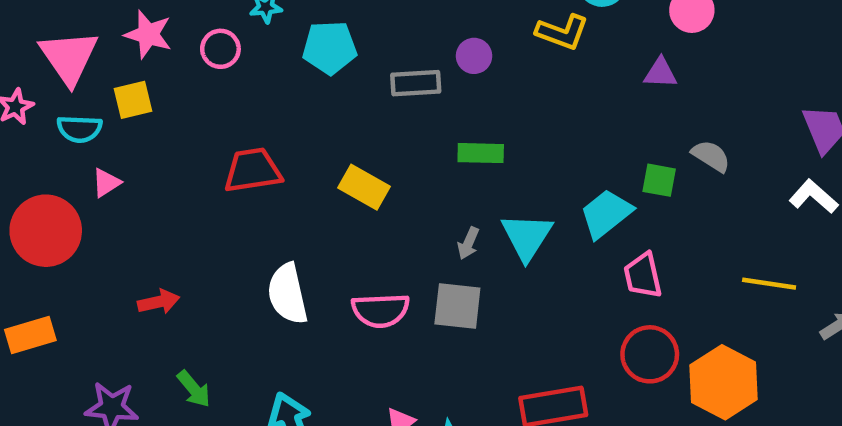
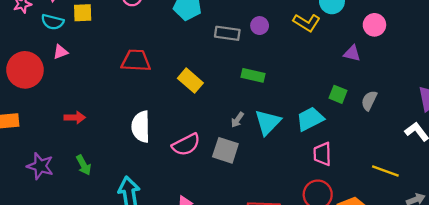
gray semicircle: (711, 156) -> (369, 101), turned -108
green square: (659, 180) -> (338, 94), moved
pink semicircle: (381, 310) -> (186, 145), turned -36

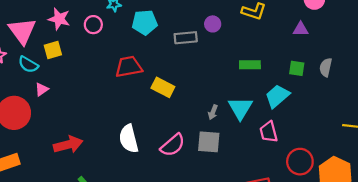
cyan semicircle: (53, 22) -> (28, 64), turned 30
red trapezoid: (136, 61) -> (129, 67), moved
green rectangle: (253, 75) -> (250, 65), moved
red arrow: (75, 117) -> (68, 145), size x1.5
pink trapezoid: (322, 154) -> (269, 132), moved

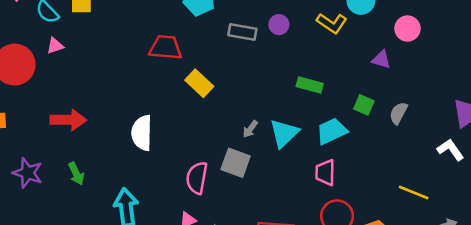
pink trapezoid: (269, 132) -> (325, 173), moved
pink semicircle: (173, 145) -> (197, 178), moved, turned 125

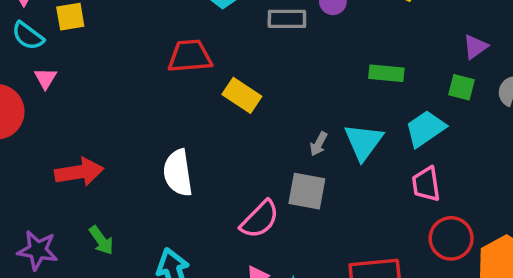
pink triangle: (55, 46) -> (45, 78), turned -30
purple triangle: (381, 60) -> (475, 47), moved, turned -42
pink semicircle: (197, 178) -> (260, 219), turned -136

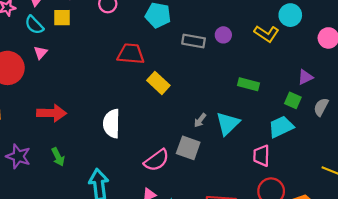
cyan trapezoid: (425, 129) -> (281, 127), moved

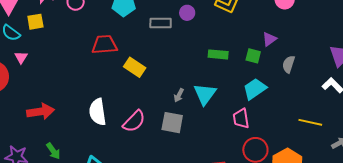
green square: (293, 100) -> (253, 56), moved
pink semicircle: (157, 160) -> (134, 121), moved

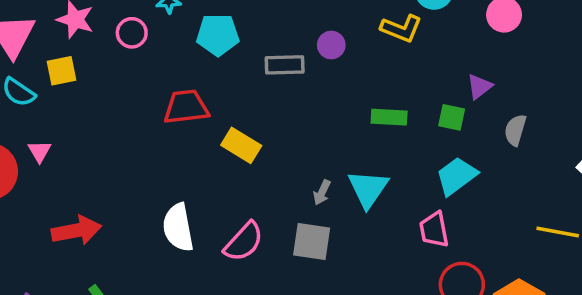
pink triangle: (21, 57) -> (40, 151), moved

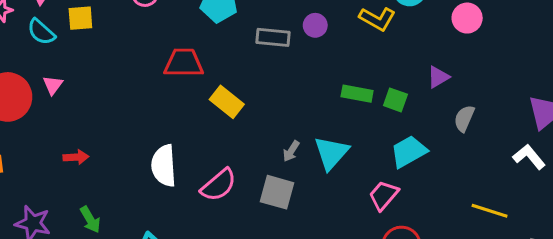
green square: (452, 117) -> (395, 100), moved
red arrow: (76, 230) -> (76, 157), size x0.6
pink trapezoid: (434, 230) -> (384, 195), turned 44

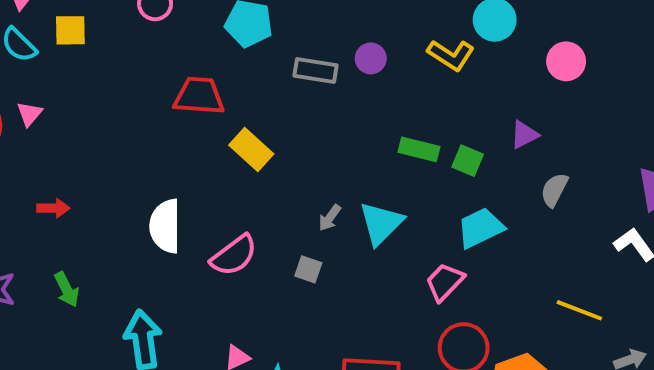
gray square: (277, 192) -> (308, 269), size x0.6

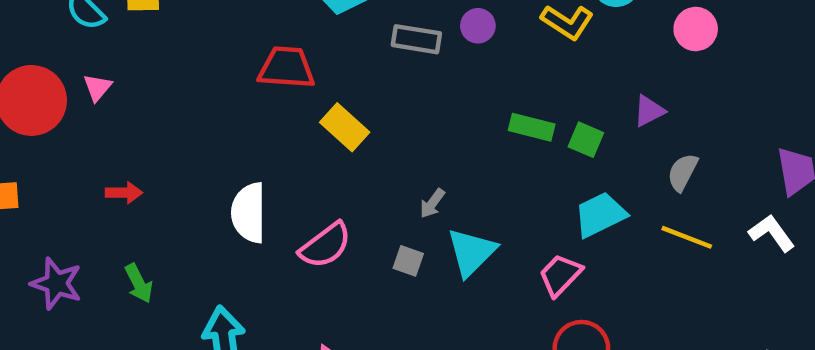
cyan triangle: (381, 223) -> (472, 252), moved
yellow line: (579, 310) -> (687, 237), moved

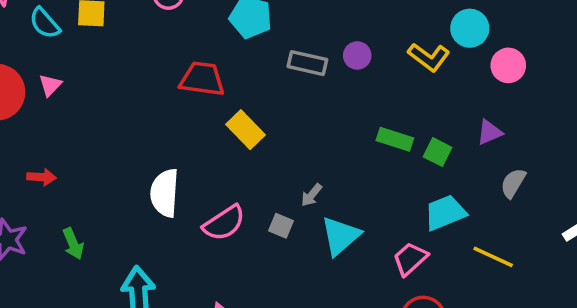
pink circle: (696, 29) -> (508, 65), moved
red arrow: (124, 193) -> (41, 177), moved
yellow line: (687, 237) -> (493, 257), moved
gray square: (408, 261) -> (281, 226), moved

